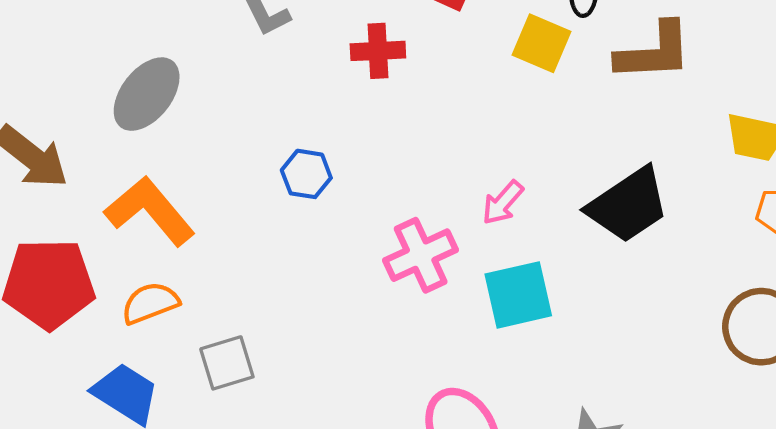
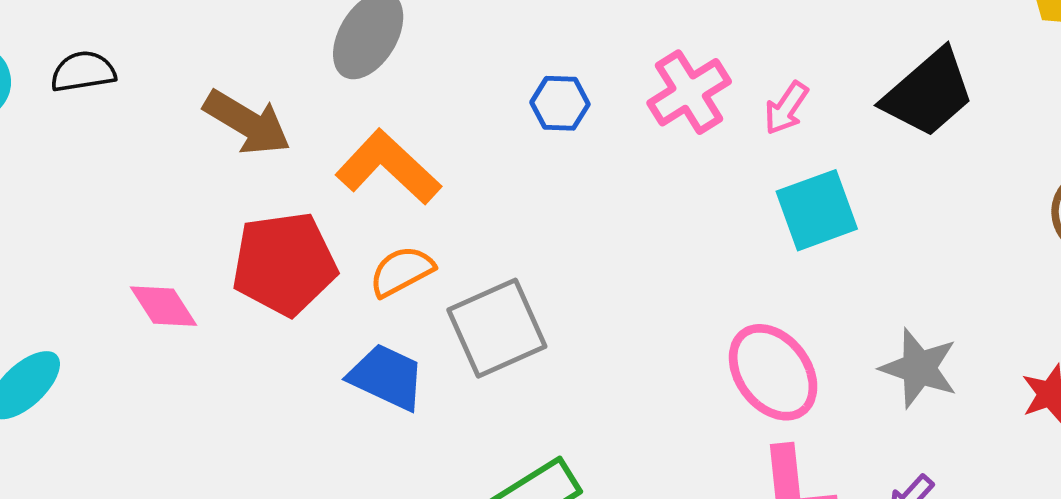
pink cross: (421, 255) -> (689, 92), moved
gray square: (227, 363) -> (497, 328), size x1.5

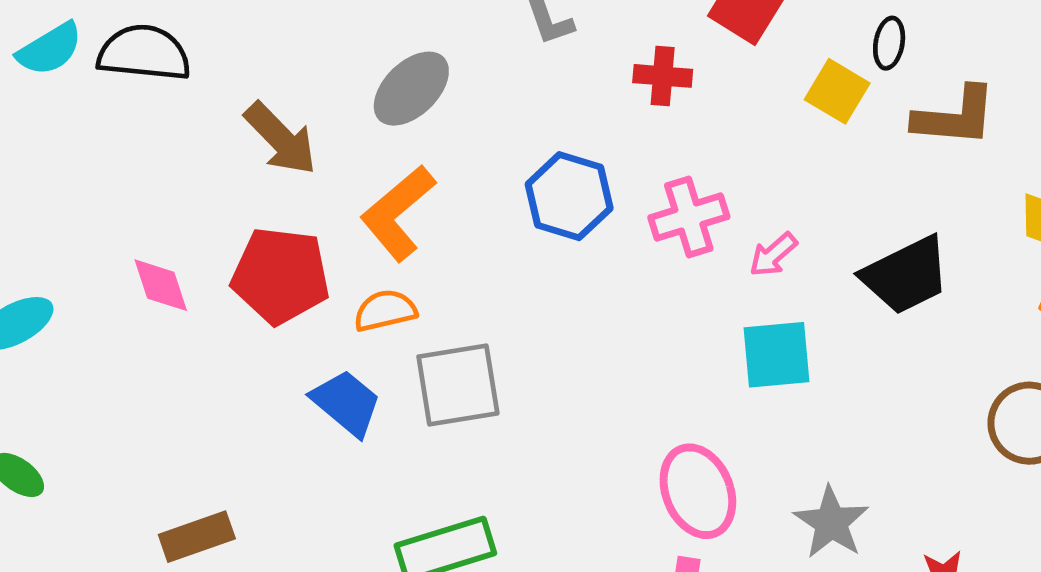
black semicircle: (83, 72) -> (144, 53), size x1.5
blue hexagon: (560, 103) -> (569, 196), size x1.6
orange L-shape: (388, 167) -> (398, 213), turned -98

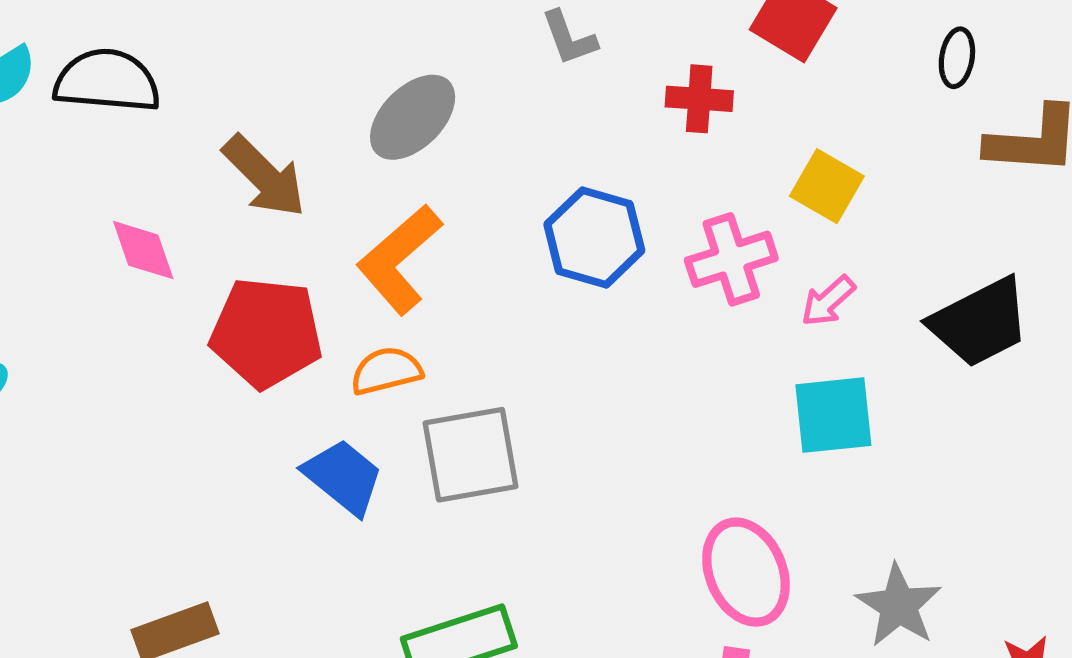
yellow square: (837, 91) -> (827, 186), moved
pink diamond: (161, 285) -> (143, 250), moved

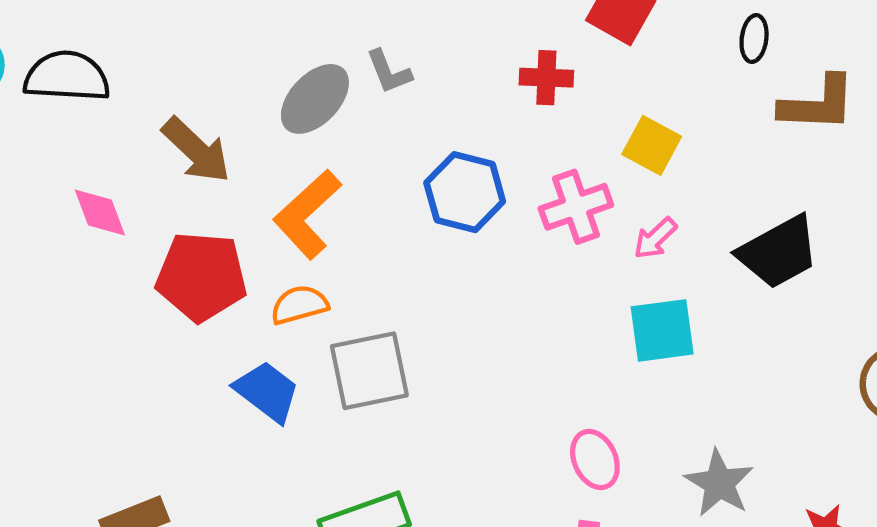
gray L-shape: (569, 38) -> (389, 72), moved
pink ellipse: (746, 572) -> (595, 459), size x0.7

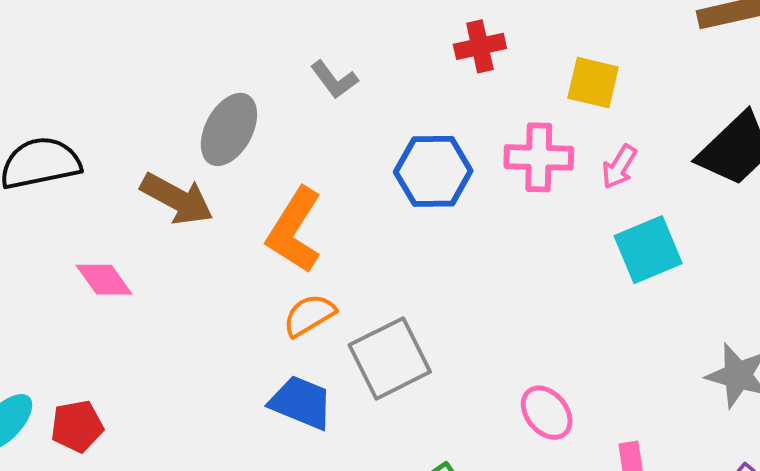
gray ellipse: (315, 99) -> (229, 129), moved
pink cross: (576, 207) -> (539, 157), turned 36
red pentagon: (201, 277) -> (77, 426), moved, size x0.6
pink ellipse: (595, 459) -> (547, 413), moved

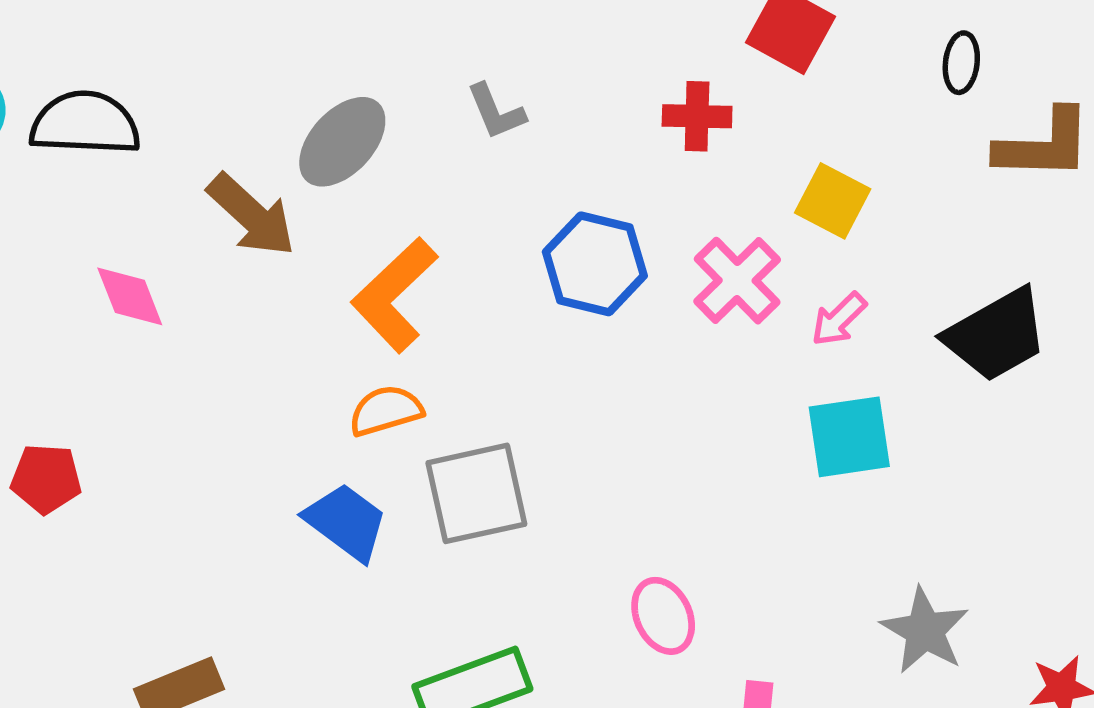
pink cross: (539, 157) -> (737, 281), turned 30

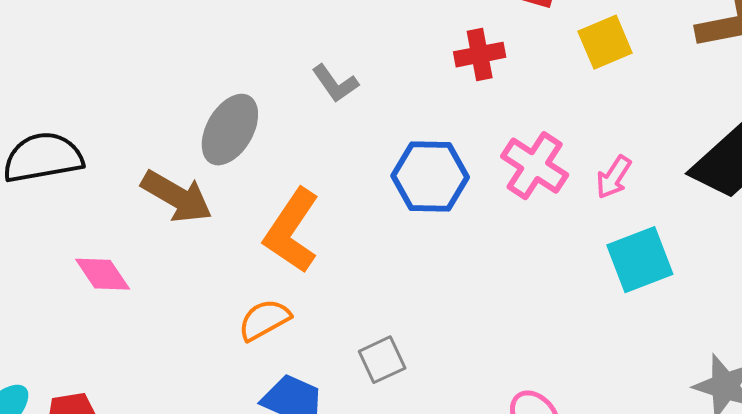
yellow square: (833, 201) -> (605, 42), moved, turned -38
orange semicircle: (386, 411) -> (264, 320), moved
gray square: (476, 493) -> (382, 360), size x0.6

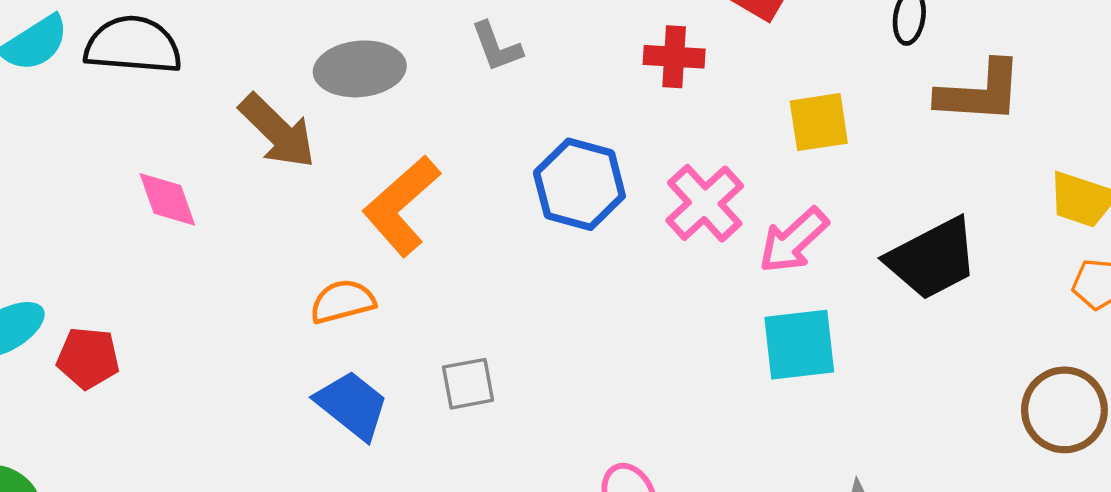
yellow square: (605, 42) -> (819, 122), moved
gray ellipse: (230, 130) -> (360, 69), turned 40
pink arrow: (614, 177) -> (794, 240), size x1.4

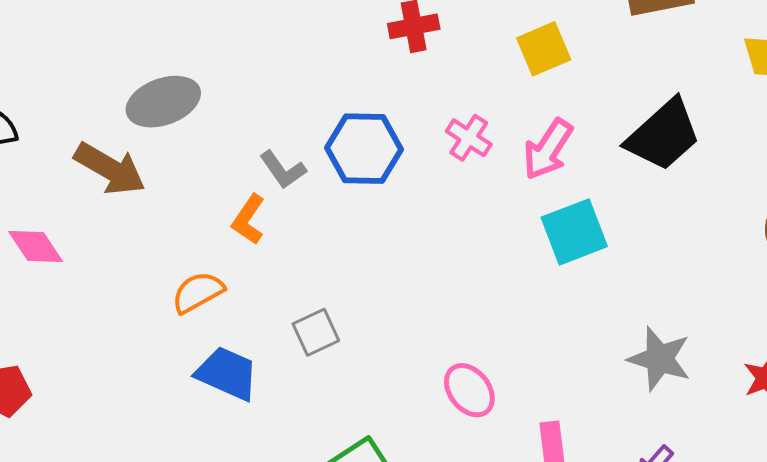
gray L-shape: (497, 47) -> (283, 170), moved
pink cross: (705, 203) -> (469, 138), size x0.7
orange L-shape: (401, 206) -> (248, 219), moved, size x0.6

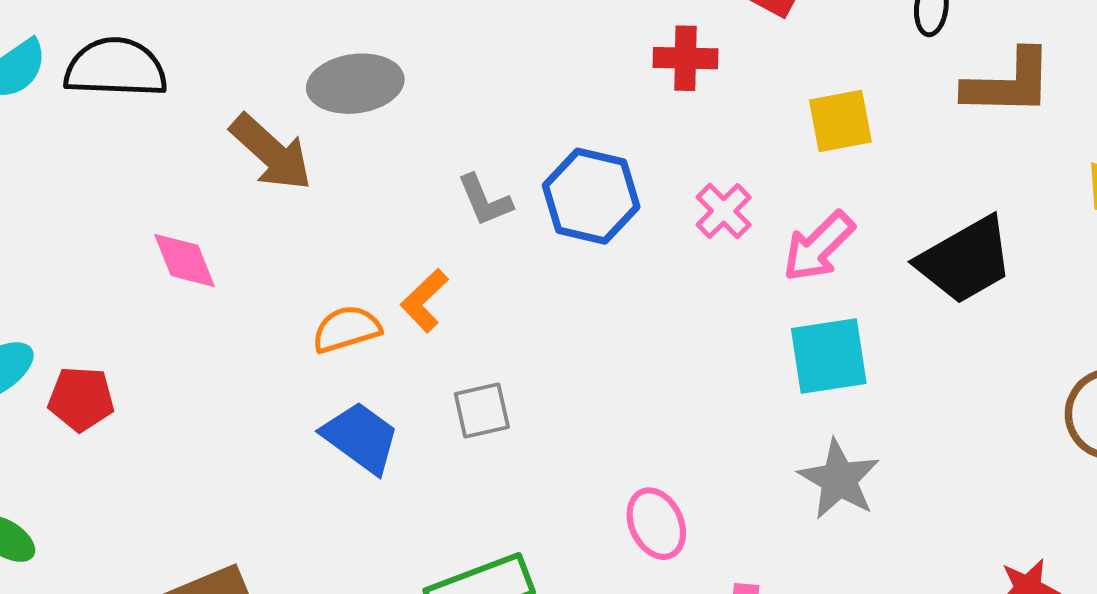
orange L-shape: (248, 219) -> (424, 301), moved
pink diamond: (36, 247) -> (185, 260), moved
gray star: (659, 359) -> (839, 479), moved

